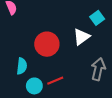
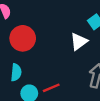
red circle: (47, 44) -> (23, 38), moved

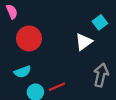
cyan semicircle: (16, 72) -> (23, 72), turned 63

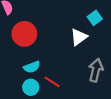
cyan semicircle: (23, 72) -> (32, 67), moved
red line: (57, 87) -> (52, 82), turned 56

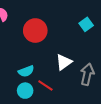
red circle: (24, 34) -> (35, 31), moved
white triangle: (79, 37) -> (64, 62), moved

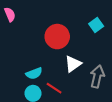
red circle: (35, 31) -> (57, 37), moved

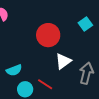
cyan semicircle: (34, 73) -> (14, 70), moved

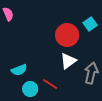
red circle: (48, 35) -> (67, 35), moved

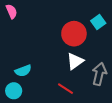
red line: (50, 84) -> (65, 89), moved
cyan circle: (30, 89) -> (14, 91), moved

